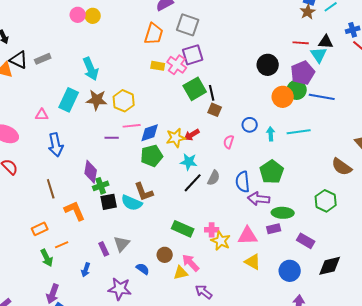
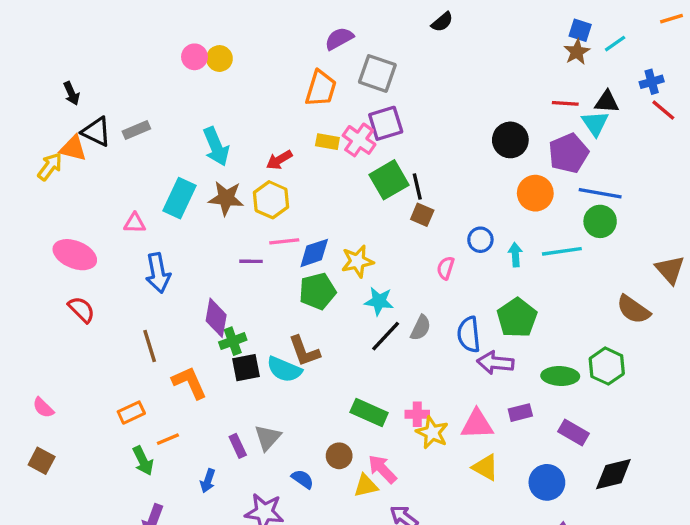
green circle: (297, 90) -> (600, 221), moved
red arrow: (192, 135) -> (279, 160), moved
green ellipse: (283, 213) -> (560, 376), moved

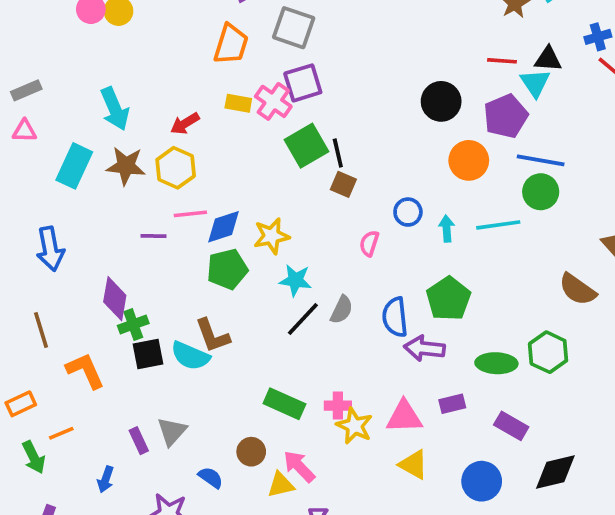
pink triangle: (135, 223) -> (24, 131), moved

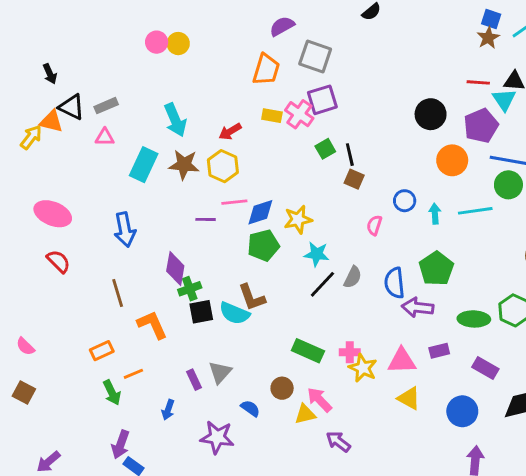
green square: (307, 146) -> (325, 149), size x0.6

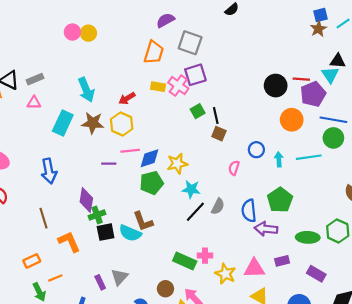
blue square: (491, 19) -> (321, 15), turned -32
red line: (478, 82) -> (301, 79), moved
pink cross: (350, 352) -> (205, 256), moved

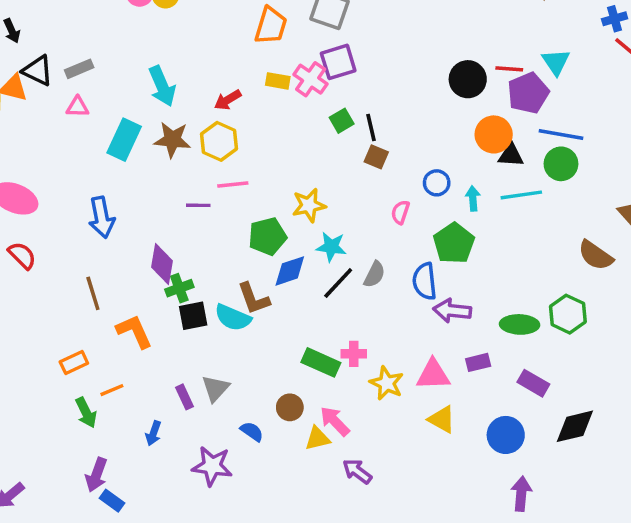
black triangle: (338, 61) -> (511, 155), moved
blue diamond: (149, 158) -> (290, 271), moved
green pentagon: (280, 200) -> (454, 243), moved

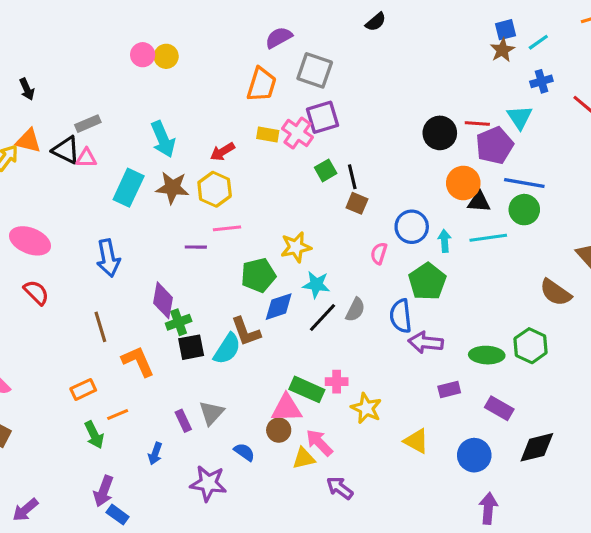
blue cross: (615, 19) -> (541, 81), moved
black triangle: (38, 71) -> (66, 150), moved
blue circle: (437, 183) -> (412, 227), size x1.4
cyan semicircle: (233, 318) -> (227, 349), turned -80
pink triangle: (433, 375) -> (287, 408), moved

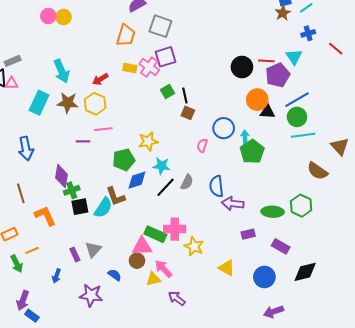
blue line: (524, 183) -> (297, 100), turned -40
cyan line: (488, 238) -> (303, 135), moved
green pentagon: (427, 282) -> (252, 152), moved
pink cross: (337, 382) -> (175, 229), size x1.5
purple arrow: (488, 508) -> (274, 312), turned -114

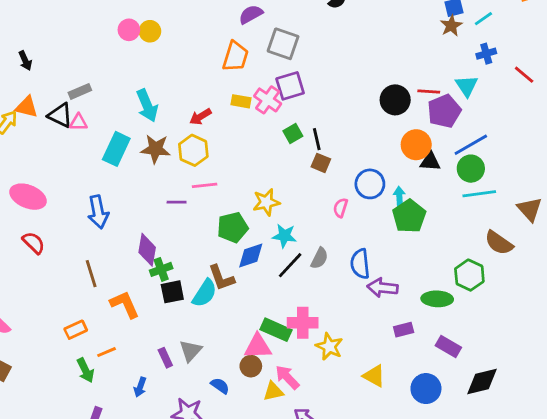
green hexagon: (301, 206) -> (469, 275), moved

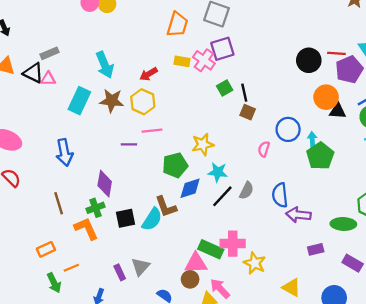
green cross: (161, 269) -> (96, 208), moved

